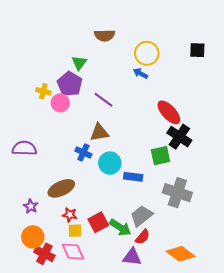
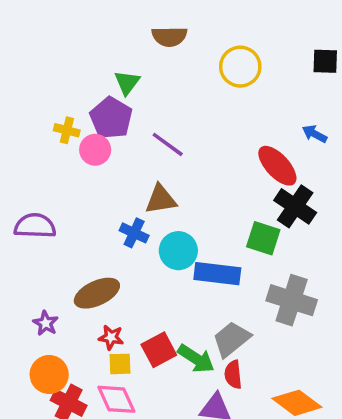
blue arrow: (140, 73) -> (315, 134), moved
green square: (160, 156) -> (263, 238), turned 30
blue rectangle: (133, 177) -> (217, 274), size x1.4
red semicircle: (143, 237) -> (233, 375), turned 133

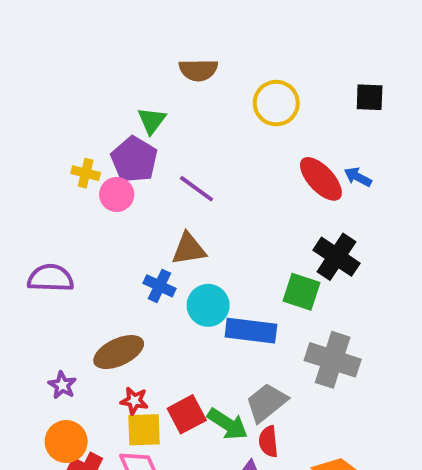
red ellipse: (277, 166) -> (321, 179), moved
yellow square: (120, 364) -> (144, 430), size x1.4

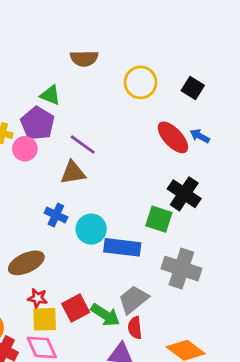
black square: (370, 97) -> (193, 88), moved, turned 30
green triangle: (152, 121) -> (50, 95), turned -45
brown triangle: (189, 249) -> (73, 173), moved

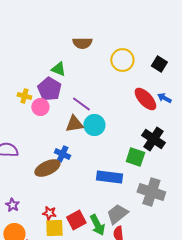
cyan circle: (91, 229) -> (94, 125), moved
brown ellipse: (26, 263) -> (47, 168), moved
green arrow: (105, 315) -> (97, 225), turned 30

